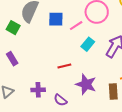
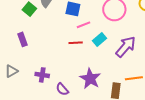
pink line: (76, 26) -> (84, 25), moved
red line: (64, 66) -> (76, 43), moved

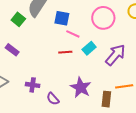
pink line: (84, 25) -> (73, 34), turned 48
purple rectangle: (23, 39) -> (12, 50), turned -32

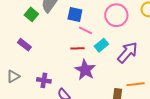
purple star: (81, 87) -> (85, 70), moved

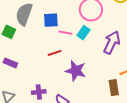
cyan rectangle: (101, 45) -> (83, 33), moved
red line: (77, 48) -> (55, 53), moved

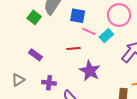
purple rectangle: (10, 63) -> (35, 55), moved

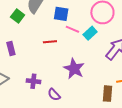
red line: (73, 49) -> (50, 42), moved
purple rectangle: (35, 55) -> (11, 48), moved, turned 40

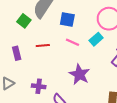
pink line: (72, 29) -> (73, 42), moved
red line: (50, 42) -> (43, 46), moved

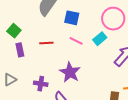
green square: (24, 21) -> (14, 31), moved
purple star: (79, 74) -> (70, 72), moved

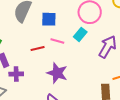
red line: (46, 43) -> (38, 48), moved
purple cross: (41, 84) -> (16, 74), moved

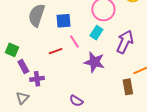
pink line: (57, 41) -> (74, 42), turned 48
purple star: (57, 73) -> (94, 62), moved

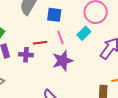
purple star: (94, 62) -> (63, 61), moved, turned 30
purple cross: (37, 79) -> (26, 55), moved

